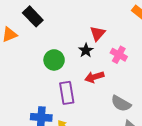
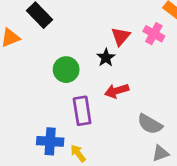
pink cross: (119, 55) -> (154, 34), moved

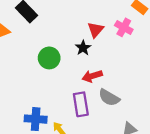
purple rectangle: (82, 111) -> (81, 104), moved
gray semicircle: (150, 124) -> (109, 98), moved

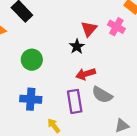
green circle: (49, 58) -> (32, 60), moved
blue cross: (36, 119) -> (31, 99), moved

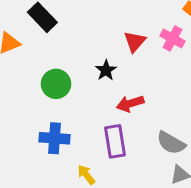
black star: (77, 46) -> (106, 70), moved
gray semicircle: (102, 95) -> (171, 143), moved

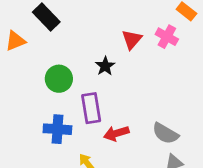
red arrow: (130, 104) -> (116, 133), moved
purple rectangle: (115, 141) -> (91, 108), moved

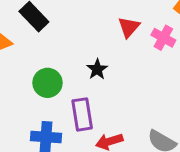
red triangle: (132, 39) -> (129, 27), moved

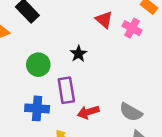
red triangle: (129, 27) -> (104, 20), turned -30

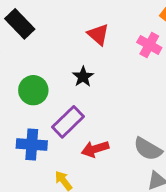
red triangle: (104, 20) -> (98, 34), moved
purple rectangle: (66, 90) -> (68, 122), turned 55

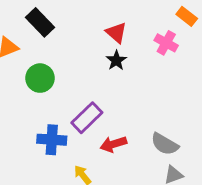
black star: (83, 77) -> (116, 60), moved
green circle: (33, 90) -> (40, 78), moved

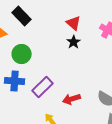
purple rectangle: (87, 118) -> (43, 87), moved
blue cross: (52, 140) -> (15, 81), moved

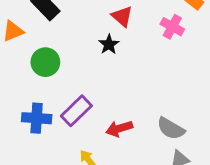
black star: (74, 42) -> (109, 44), moved
blue cross: (15, 81) -> (37, 118), moved

